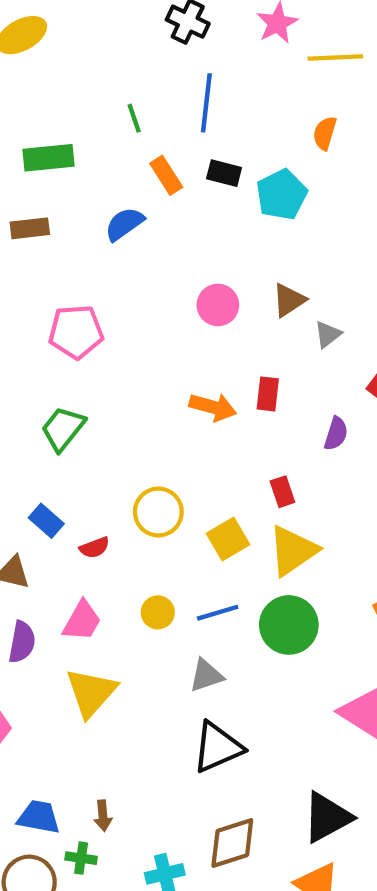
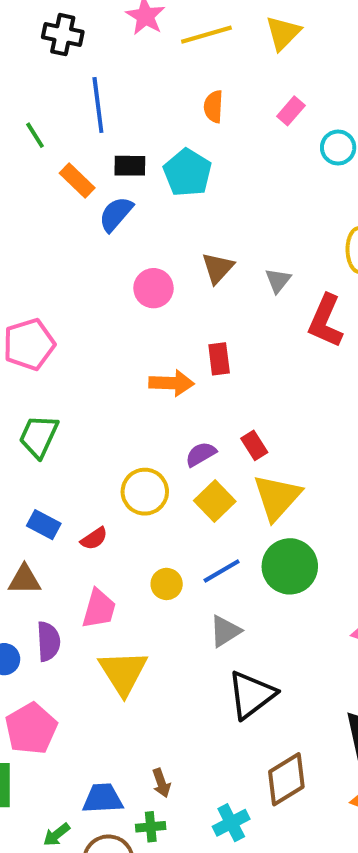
blue semicircle: (124, 224) -> (116, 214), moved
gray triangle: (328, 334) -> (278, 281), moved
purple semicircle: (336, 434) -> (201, 454), moved, turned -124

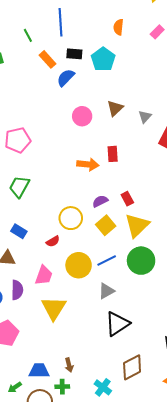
red semicircle: (94, 539) -> (53, 241), moved
yellow circle: (167, 584) -> (79, 265), size x1.6
cyan cross: (231, 823) -> (103, 387), turned -30

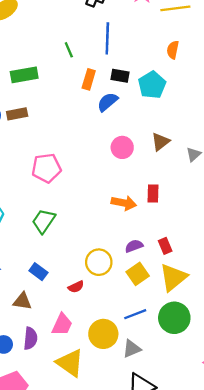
orange rectangle: (47, 59) -> (89, 79), turned 54
yellow circle: (79, 265) -> (103, 334), moved
yellow triangle: (54, 308) -> (70, 363), turned -32

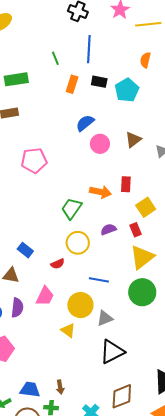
blue semicircle: (108, 102) -> (85, 123), moved
green trapezoid: (44, 221) -> (72, 208), moved
yellow square: (138, 274) -> (146, 207), moved
blue line: (135, 314) -> (99, 280), moved, turned 30
yellow triangle: (70, 363) -> (68, 330), moved, size x0.6

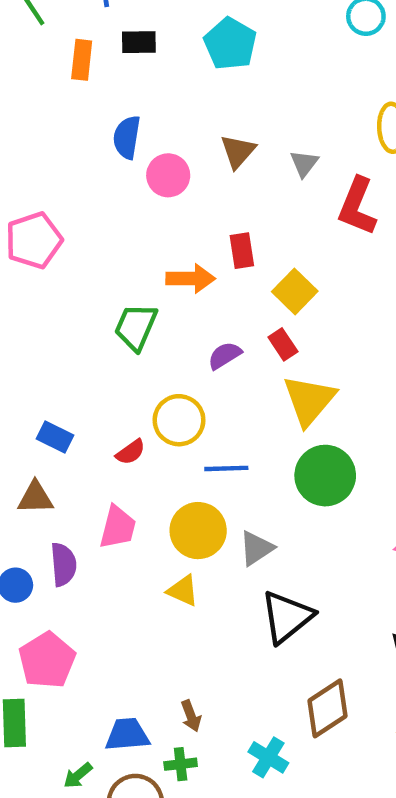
cyan pentagon: (127, 90) -> (230, 44), moved
blue semicircle: (85, 123) -> (127, 137), turned -30
yellow circle: (78, 243) -> (179, 420), moved

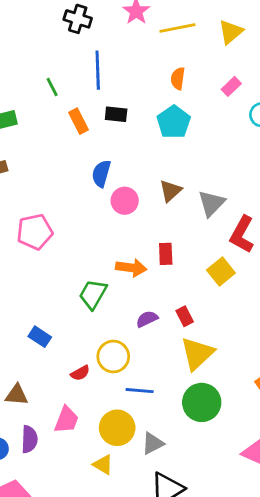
orange rectangle: (82, 60) -> (78, 121), turned -40
gray triangle: (304, 163) -> (212, 203), size x1.5
yellow square: (295, 291) -> (221, 272), moved
blue rectangle: (55, 437) -> (40, 337), moved

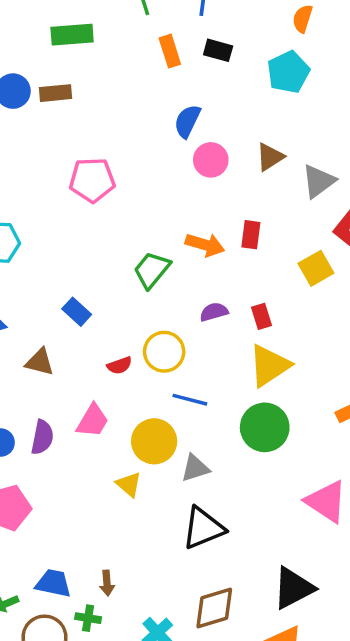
brown triangle: (17, 395) -> (40, 362), moved

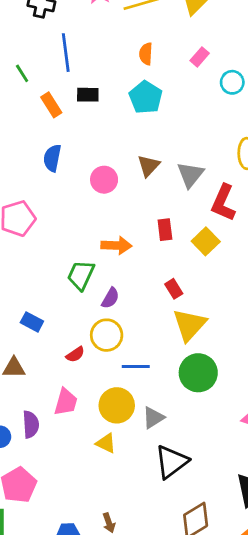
blue semicircle: (187, 121) -> (52, 158), moved
red rectangle: (251, 235) -> (165, 230), moved
purple semicircle: (214, 312) -> (110, 298), moved, turned 150

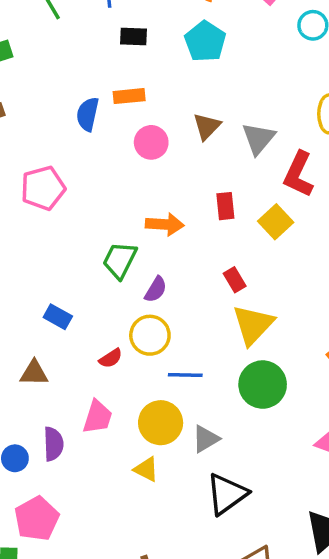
orange rectangle: (51, 105) -> (129, 96), moved, turned -65

